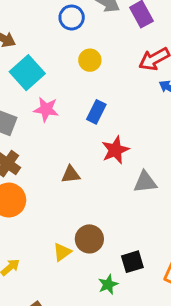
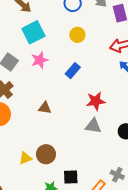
pink star: (46, 109) -> (40, 60), turned 30
red star: (115, 150) -> (96, 101), moved

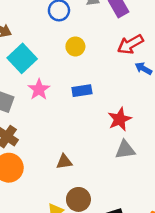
blue rectangle: (73, 71) -> (82, 91), turned 56
brown triangle: (45, 108) -> (64, 162), moved

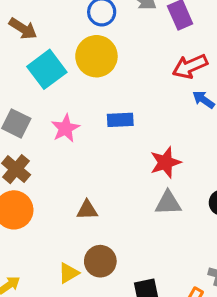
yellow circle: (75, 46) -> (96, 56), moved, size x1.6
pink star: (39, 89) -> (65, 128), moved

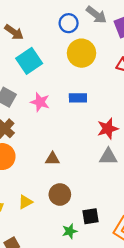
yellow circle: (96, 56) -> (81, 53), moved
pink star: (65, 128) -> (40, 102), turned -30
yellow triangle: (69, 273) -> (25, 202), moved

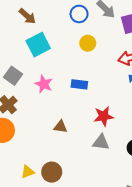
yellow circle: (81, 53) -> (88, 43), size x0.6
brown triangle: (52, 159) -> (60, 127), moved
yellow triangle: (25, 202) -> (28, 172), moved

